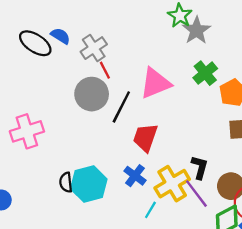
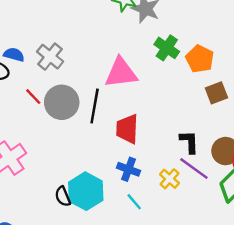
red line: (105, 70) -> (33, 97), moved
pink triangle: (155, 83) -> (121, 73), turned 32
yellow cross: (172, 184) -> (170, 179), moved, size x0.6
cyan line: (150, 210) -> (134, 202), moved, turned -54

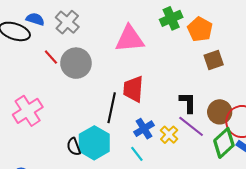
green cross: (167, 48) -> (171, 18), turned 30
black line: (95, 106) -> (112, 108), moved
blue cross: (128, 169) -> (144, 129), moved, turned 36

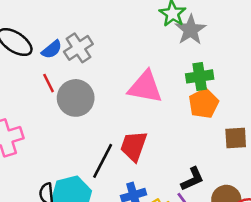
blue semicircle: (35, 19) -> (52, 49), moved, turned 108
orange pentagon: (200, 29) -> (204, 103), moved
black L-shape: (188, 103) -> (192, 179), turned 50

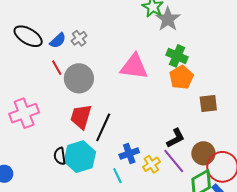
gray cross: (78, 48) -> (79, 38), size x0.7
green cross: (200, 76) -> (177, 56), turned 35
red trapezoid: (134, 146) -> (81, 117), moved

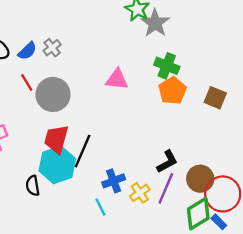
pink triangle: (134, 67) -> (117, 79), size x0.7
brown square: (208, 104) -> (215, 98), moved, turned 30
cyan hexagon: (80, 157) -> (57, 165), moved
purple line: (174, 161) -> (166, 188), turned 64

